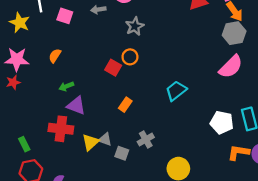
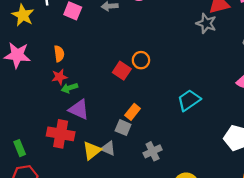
gray star: (135, 26) -> (206, 23), moved, turned -30
orange semicircle: (55, 56) -> (59, 54), turned 136
red star: (13, 82) -> (59, 77), moved
gray square: (122, 153) -> (123, 128), moved

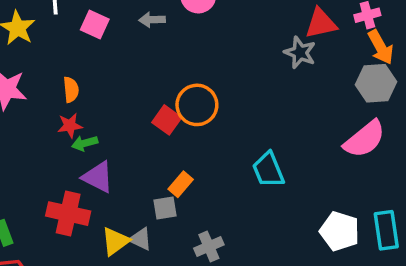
orange circle: (141, 60) -> (197, 105), size x1.5
cyan trapezoid: (189, 100) -> (268, 170), turned -80
gray square: (123, 128) -> (165, 208), turned -35

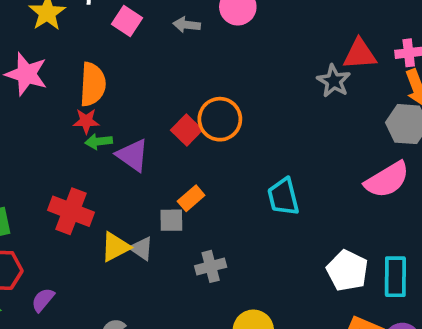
orange semicircle: (71, 90) -> (93, 84), size x1.6
purple triangle: (98, 177) -> (133, 155), moved

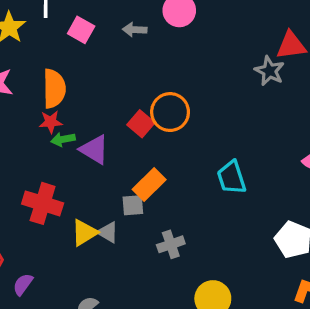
orange rectangle: (191, 198) -> (149, 184), size x1.4

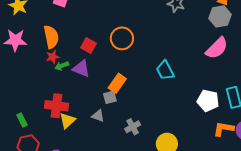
red square: (141, 124) -> (89, 45), moved
yellow triangle: (84, 233) -> (67, 121), moved
gray cross: (171, 244) -> (133, 127), moved

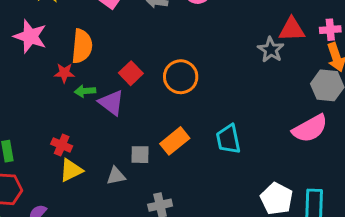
red star: (53, 57) -> (64, 73), moved
orange rectangle: (117, 83) -> (175, 141), moved
red cross: (57, 106) -> (62, 145), size x0.6
gray triangle: (98, 116) -> (116, 176), turned -48

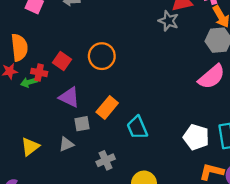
purple triangle: (111, 103) -> (69, 97), moved
cyan trapezoid: (228, 139) -> (137, 128), moved
red cross: (62, 145) -> (39, 72), moved

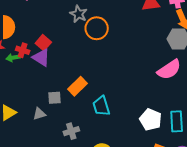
gray star: (168, 21) -> (78, 14), moved
orange circle: (102, 56) -> (97, 28), moved
purple triangle: (69, 97) -> (41, 58), moved

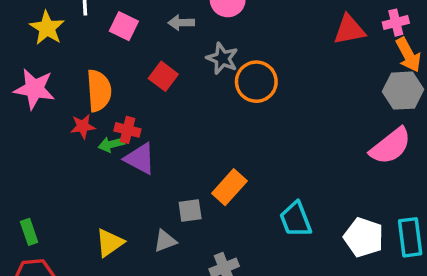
red square: (43, 43) -> (163, 76), moved
purple triangle: (41, 58) -> (140, 159), moved
cyan trapezoid: (101, 106) -> (296, 219), moved

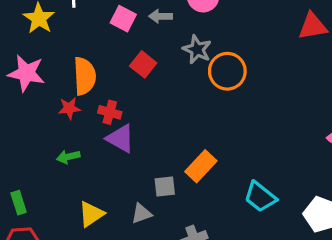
pink square: (124, 26) -> (123, 19), moved
green arrow: (111, 144) -> (68, 157), moved
cyan trapezoid: (296, 219) -> (260, 197), turned -32

